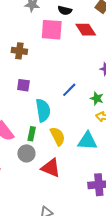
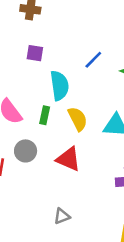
gray circle: (26, 153) -> (26, 151), moved

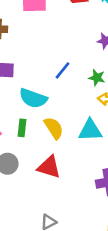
cyan semicircle: (60, 86) -> (33, 98), turned 124

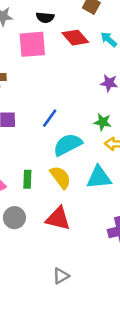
blue line: (63, 70) -> (50, 118), moved
cyan semicircle: (33, 98) -> (68, 145), moved, turned 136

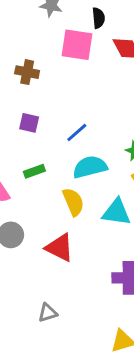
black semicircle: (45, 17) -> (98, 18), turned -114
green rectangle: (27, 179) -> (34, 171), moved, turned 54

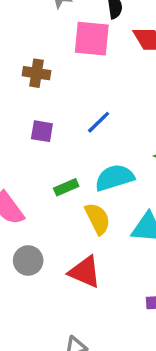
blue line: (77, 132) -> (99, 122), moved
green rectangle: (34, 171) -> (66, 187), moved

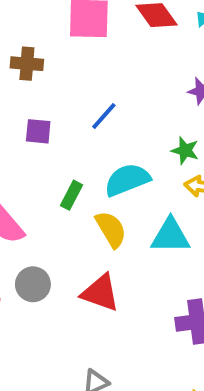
green rectangle: (66, 187) -> (71, 195), turned -35

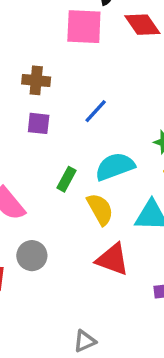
brown cross: (27, 64) -> (36, 80), moved
red triangle: (100, 293) -> (113, 259), moved

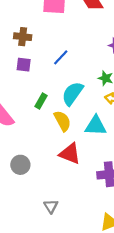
cyan semicircle: (115, 167) -> (73, 93), turned -35
gray circle: (32, 256) -> (20, 165), moved
gray triangle: (85, 341) -> (51, 206), turned -40

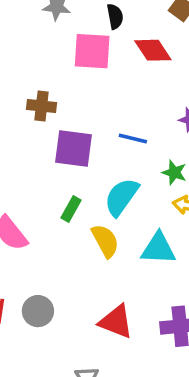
blue line: (61, 57) -> (133, 139), moved, turned 60
purple square: (24, 65) -> (74, 148), moved, size x1.6
red triangle: (70, 154) -> (116, 322), moved

